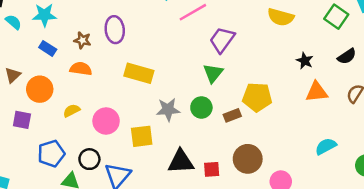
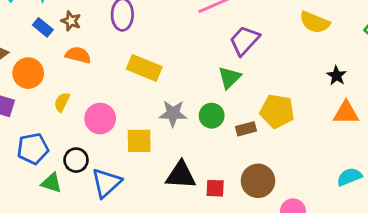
brown star: (82, 40) -> (71, 21), moved
yellow semicircle: (72, 111) -> (62, 102), turned -42

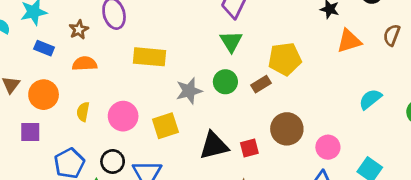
brown star: (71, 21) -> (79, 30), moved, turned -30

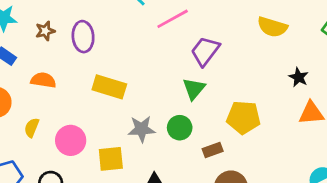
brown star: (79, 30) -> (45, 31), moved
brown rectangle: (261, 84) -> (213, 150), moved

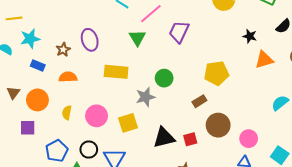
brown star: (45, 31) -> (63, 50), moved
green triangle: (194, 89) -> (137, 38), moved
green circle: (180, 128) -> (164, 78), moved

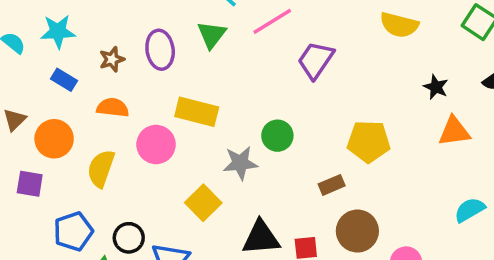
green triangle: (137, 38) -> (212, 35), moved
yellow semicircle: (67, 113) -> (101, 168), size x1.5
pink circle: (97, 116) -> (156, 144), moved
yellow square: (128, 123) -> (203, 203), turned -36

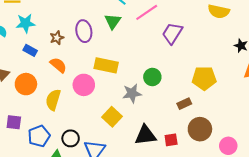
orange semicircle: (113, 108) -> (58, 65), turned 36
purple square: (30, 184) -> (14, 122), moved

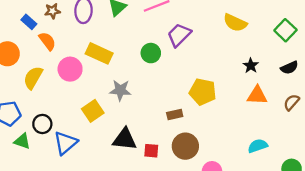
blue rectangle: (30, 50) -> (29, 22), moved
green circle: (152, 77) -> (151, 53), moved

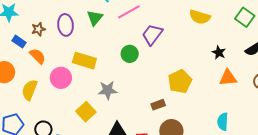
yellow pentagon: (203, 92) -> (180, 81), turned -30
cyan semicircle: (258, 146) -> (223, 122), moved, turned -60

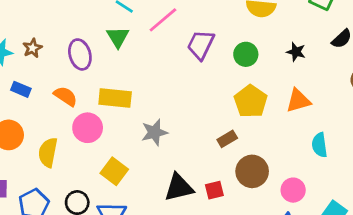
brown star: (38, 29) -> (32, 48), moved
green circle: (130, 54) -> (246, 54), moved
orange semicircle: (38, 56) -> (66, 96), moved
orange triangle: (228, 78) -> (298, 101), moved
yellow square: (86, 112) -> (114, 171), moved

